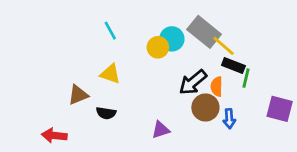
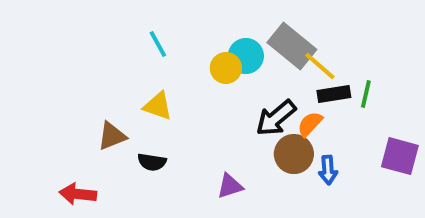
black rectangle: (233, 66) -> (334, 94), turned -30
green line: (246, 78) -> (366, 94), moved
orange semicircle: (217, 86) -> (310, 124), turned 42

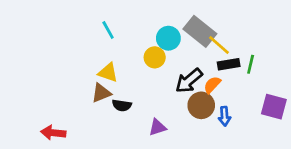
yellow circle: (226, 68) -> (155, 57), moved
brown triangle: (112, 136) -> (101, 93), moved
black semicircle: (152, 162) -> (122, 105), moved

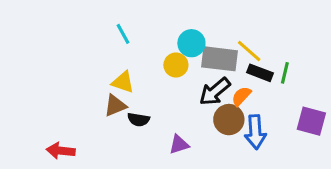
gray rectangle: (200, 31) -> (220, 59), moved, turned -32
black rectangle: (229, 64) -> (260, 73), turned 30
blue arrow: (225, 116) -> (255, 132), size x1.5

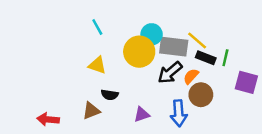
yellow circle: (176, 65) -> (139, 52), size x1.6
brown triangle: (115, 106) -> (91, 111), moved
brown circle: (229, 120) -> (201, 95), moved
purple square: (311, 121) -> (246, 82), moved
blue arrow: (255, 132) -> (179, 113), moved

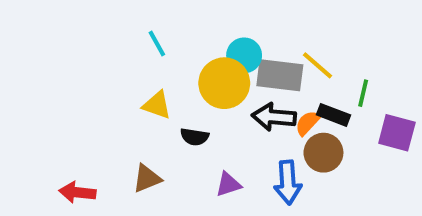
black rectangle: (206, 58) -> (333, 115), moved
black arrow: (170, 73) -> (274, 117), turned 45
black semicircle: (110, 95) -> (194, 137), moved

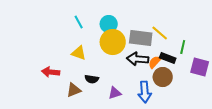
cyan circle: (244, 55) -> (109, 24), moved
black semicircle: (194, 137) -> (92, 79), moved
red arrow: (77, 192) -> (51, 72), moved

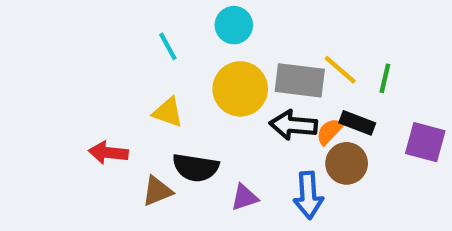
cyan circle: (109, 24) -> (234, 25), moved
green line: (183, 47) -> (385, 78), moved
black semicircle: (92, 79) -> (196, 168), size x1.5

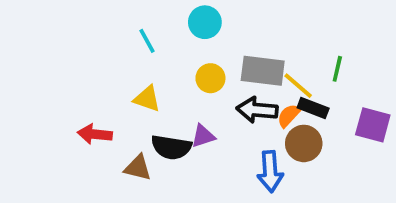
yellow line: (340, 70) -> (298, 86), moved
yellow circle: (240, 89) -> (210, 78), size x0.6
brown triangle: (157, 191) -> (138, 168), turned 36
purple triangle: (244, 197) -> (203, 136), moved

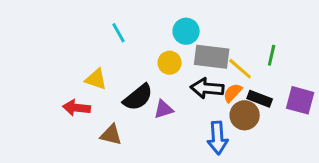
cyan circle: (205, 22) -> (186, 31), moved
yellow triangle: (147, 99) -> (96, 79), moved
black rectangle: (313, 108) -> (260, 99), moved
black semicircle: (171, 147) -> (138, 97), moved, turned -48

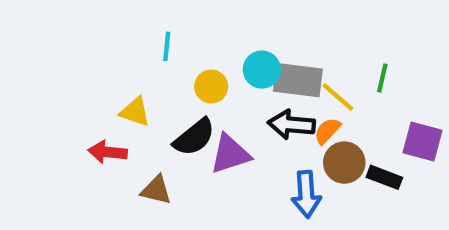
cyan circle: (186, 31) -> (262, 70), moved
cyan line: (118, 33) -> (167, 46), turned 35
yellow circle: (170, 63) -> (211, 86), moved
black rectangle: (260, 99) -> (384, 177), moved
purple triangle: (164, 109) -> (230, 154), size x1.5

